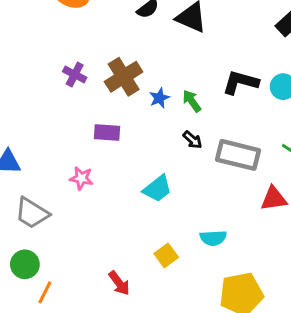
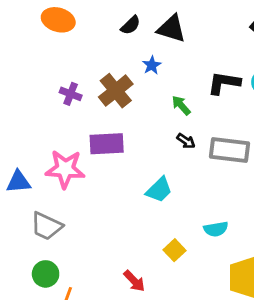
blue star: (159, 98) -> (152, 65), moved
purple rectangle: (107, 133) -> (107, 144), size x1.4
pink star: (81, 178) -> (65, 169), moved, size x1.8

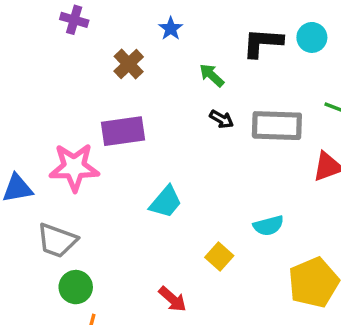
brown cross: (116, 91) -> (129, 64), size x0.7
purple cross: (71, 94) -> (74, 20), moved
cyan trapezoid: (159, 190) -> (166, 202), moved
green circle: (46, 274) -> (76, 287), moved

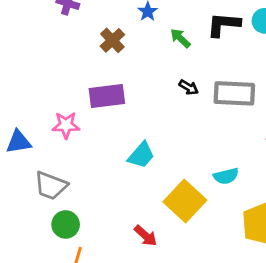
green arrow: (212, 75) -> (180, 38), moved
pink star: (74, 167) -> (66, 125), size x0.7
yellow square: (219, 256) -> (185, 201), size x1.8

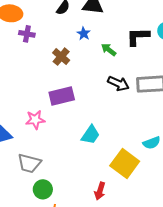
black arrow: (189, 87) -> (118, 83), size x1.5
red arrow: (146, 236) -> (100, 191), turned 72

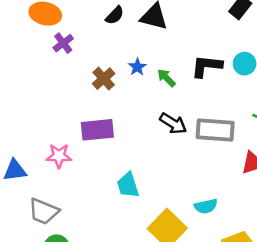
purple cross: (27, 34) -> (63, 43), turned 35
blue star: (84, 34) -> (137, 67), moved
cyan trapezoid: (90, 135) -> (128, 185), turned 120

